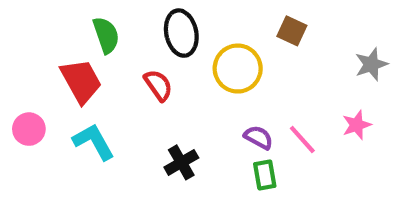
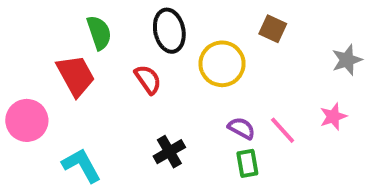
pink circle: (29, 129) -> (27, 120), size x1.4
cyan L-shape: (94, 142) -> (82, 165), moved

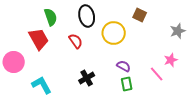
pink line: (283, 130) -> (157, 74), moved

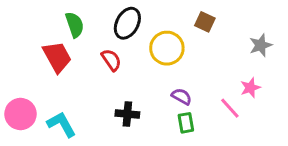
black ellipse: (87, 16) -> (127, 23), turned 40
pink circle: (14, 62) -> (20, 114), moved
black cross: (87, 78) -> (127, 114), turned 35

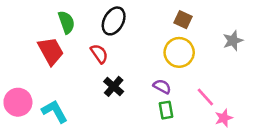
yellow circle: (167, 48) -> (179, 52), moved
pink star: (250, 88) -> (224, 118), moved
black cross: (127, 114) -> (114, 86), moved, turned 36

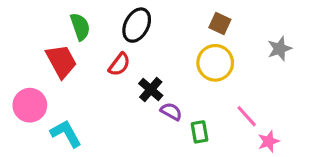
red semicircle: (99, 54) -> (119, 64), turned 72
black cross: (114, 86) -> (151, 89), moved
purple semicircle: (162, 86) -> (171, 111), moved
pink circle: (18, 102) -> (30, 105), moved

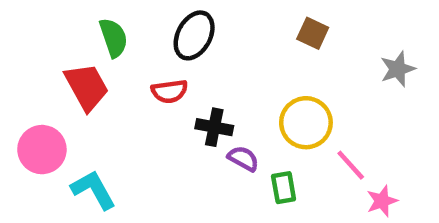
yellow circle: (215, 63) -> (306, 123), moved
red semicircle: (119, 64) -> (169, 91), turned 45
black cross: (151, 89) -> (214, 127), turned -30

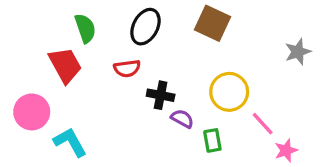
brown square: (313, 33) -> (212, 23), moved, size x1.5

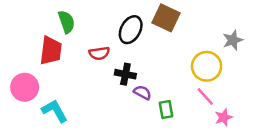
black ellipse: (145, 27) -> (131, 30), moved
red trapezoid: (65, 65) -> (51, 51), turned 36
yellow circle: (229, 92) -> (207, 66), moved

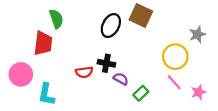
red semicircle: (99, 53) -> (84, 72), moved
green rectangle: (166, 110) -> (141, 93), turned 56
cyan L-shape: (55, 111) -> (46, 94), turned -140
pink star: (224, 117) -> (199, 92), moved

